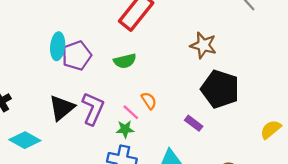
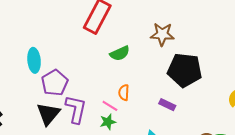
purple pentagon: (77, 56) -> (55, 83), moved
green semicircle: (125, 61) -> (120, 53), moved
orange semicircle: (149, 101) -> (124, 93), turned -133

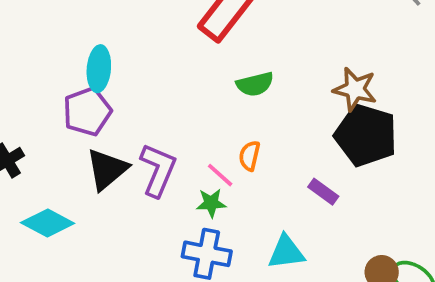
brown star: (162, 34) -> (355, 89), moved
purple pentagon: (55, 83) -> (87, 112), moved

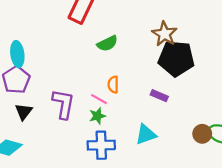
brown star: (355, 89) -> (164, 34), turned 30
black triangle: (107, 169) -> (24, 112), moved, size x0.7

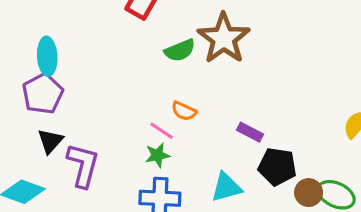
brown star: (164, 34) -> (224, 38), moved, size x1.4
black pentagon: (176, 58) -> (277, 167), moved, size x0.7
orange semicircle: (113, 85) -> (184, 111), turned -70
purple L-shape: (63, 104) -> (83, 165), moved

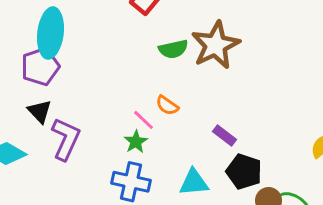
cyan ellipse: (47, 56) -> (51, 33), size x1.4
black triangle: (50, 141) -> (40, 111), turned -35
green star: (157, 155) -> (136, 142), turned -30

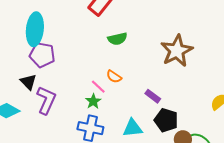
brown star: (216, 45) -> (177, 51), moved
purple pentagon: (40, 67) -> (42, 55), moved, turned 30

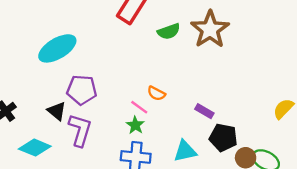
cyan ellipse: (35, 29) -> (57, 48), turned 60
green semicircle: (117, 39) -> (169, 31), moved
brown star: (177, 51) -> (210, 29), moved
purple pentagon: (42, 55) -> (82, 90), moved

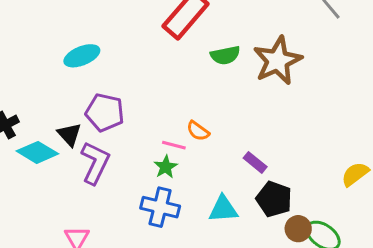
cyan ellipse: (57, 48) -> (82, 56), size x0.7
pink line: (139, 107) -> (174, 145), turned -30
cyan diamond: (35, 148) -> (37, 152), moved

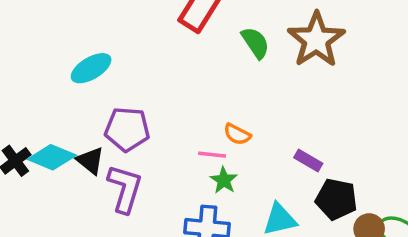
green semicircle: (225, 55) -> (255, 43), turned -104
cyan diamond: (37, 152) -> (52, 157), moved
green star: (166, 167) -> (224, 180), moved

